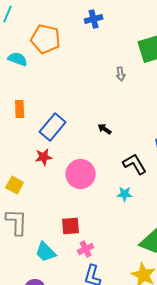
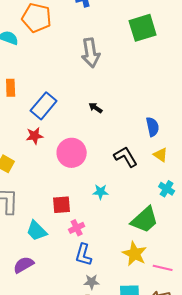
gray arrow: (121, 74) -> (91, 53), moved, size x2.0
black L-shape: (135, 164) -> (126, 157), moved
cyan star: (125, 194) -> (101, 192), moved

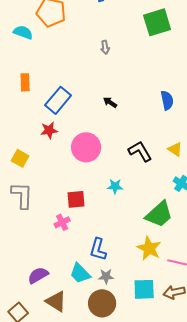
gray arrow: (91, 53) -> (105, 47), size x0.5
blue semicircle: (153, 127) -> (167, 100), moved
pink cross: (77, 228) -> (62, 222), moved
cyan trapezoid: (37, 231) -> (80, 273), moved
purple semicircle: (24, 265) -> (38, 275), moved

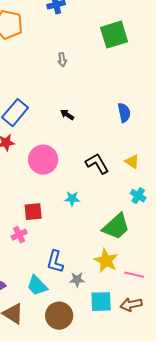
gray star: (106, 276) -> (77, 280), moved

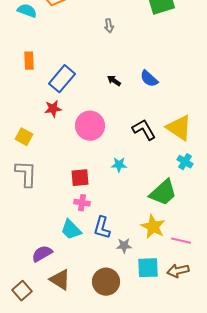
blue semicircle: (124, 113) -> (149, 79), moved, turned 144
yellow triangle: (132, 162) -> (179, 128), size x1.8
pink cross: (19, 235) -> (82, 203), moved, turned 35
cyan trapezoid: (37, 286) -> (71, 230), moved

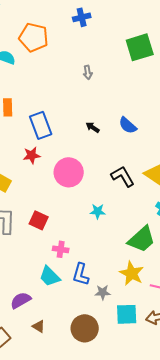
blue rectangle: (62, 79) -> (41, 125), turned -60
red square: (80, 178) -> (39, 220), moved, turned 30
brown triangle: (60, 280) -> (39, 326), size x0.6

